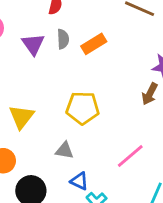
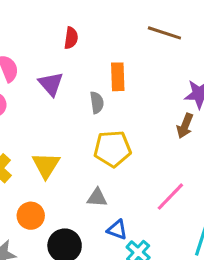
gray semicircle: (63, 39) -> (97, 103), moved
orange rectangle: (94, 44) -> (118, 77), turned -55

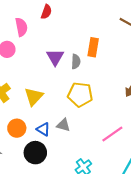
red semicircle: (71, 38) -> (46, 12), moved
purple triangle: (51, 84) -> (55, 57), moved
blue triangle: (117, 230) -> (43, 129), moved

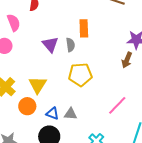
gray triangle: (63, 125) -> (71, 114), moved
orange circle: (17, 128) -> (27, 106), moved

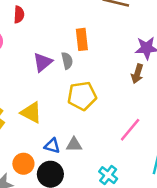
purple triangle: (50, 44) -> (43, 62), turned 36
yellow triangle: (38, 85) -> (31, 113), turned -30
orange circle: (27, 106) -> (23, 164), moved

